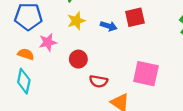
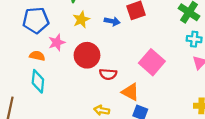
red circle: (78, 59) -> (87, 55), size x1.5
pink square: (146, 74) -> (152, 62), turned 35

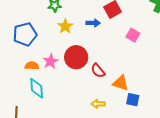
pink star: (57, 42) -> (50, 61), moved
pink square: (152, 62) -> (133, 35), moved, size x0.6
red semicircle: (108, 74) -> (98, 71), turned 56

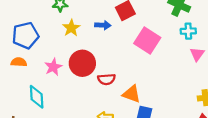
pink square: (133, 35) -> (147, 40), size x1.6
orange semicircle: (32, 66) -> (19, 62), moved
red semicircle: (98, 71) -> (106, 79), turned -56

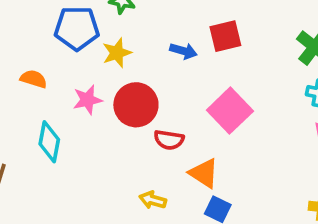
yellow star: (71, 28) -> (117, 53), moved
blue pentagon: (25, 35) -> (77, 28), moved
pink square: (147, 40) -> (230, 111), moved

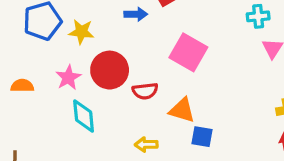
yellow star: (117, 53) -> (81, 32), turned -30
orange semicircle: (34, 79) -> (22, 86), moved
cyan diamond: (49, 142) -> (84, 116), moved

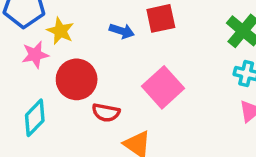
pink star: (68, 78) -> (35, 55), moved
cyan diamond: (84, 116) -> (35, 118), turned 32

